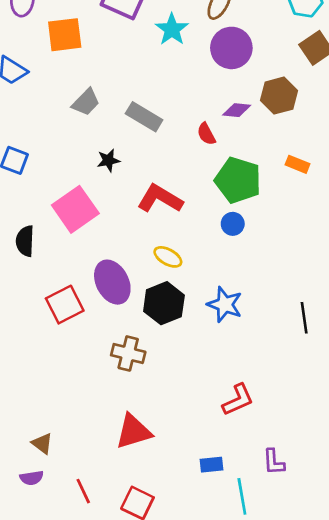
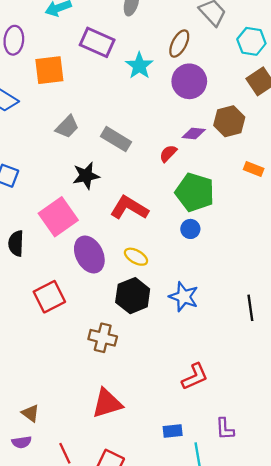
red semicircle: (206, 134) -> (168, 153), turned 72
black star: (108, 160) -> (86, 176), size x1.4
orange rectangle: (298, 164) -> (254, 169), moved
purple ellipse: (112, 282) -> (89, 254), moved

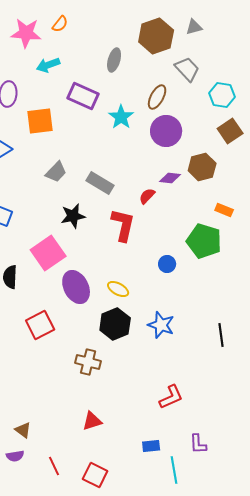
green pentagon: (195, 192) -> (204, 241), moved
red L-shape: (129, 208) -> (123, 225), moved, turned 72
red triangle: (107, 403) -> (92, 421), size x0.7

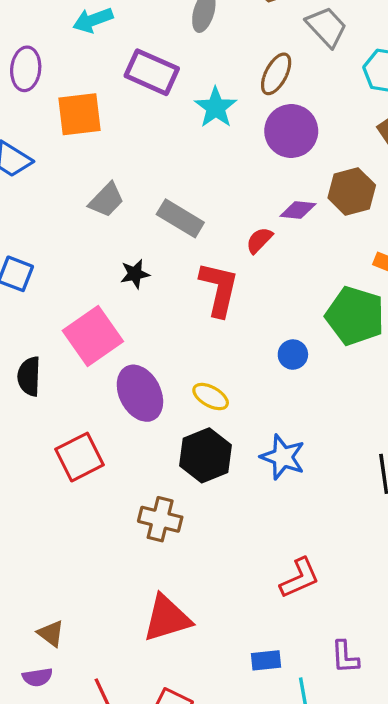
black star: (73, 216) -> (135, 274), size x0.7
red triangle: (92, 421) -> (167, 618), size x1.5

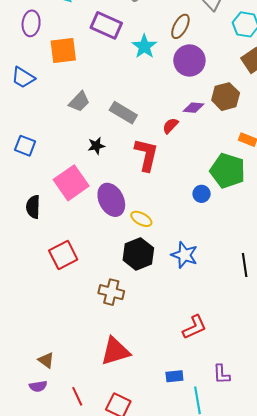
blue circle: (293, 355) -> (202, 194), moved
purple ellipse: (140, 393) -> (111, 200), moved

